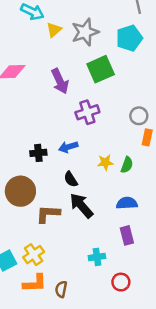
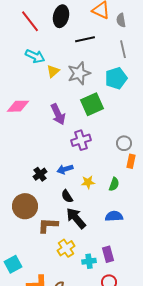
black cross: (38, 153) -> (40, 174), turned -32
yellow star: (105, 162) -> (88, 182), moved
purple rectangle: (127, 235) -> (108, 254), moved
yellow cross: (34, 255) -> (66, 248), moved

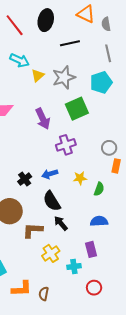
yellow star: (88, 182) -> (80, 178), moved
black semicircle: (67, 196) -> (52, 201), size x1.5
black arrow: (76, 218) -> (61, 223), size x0.7
purple rectangle: (108, 254) -> (91, 249), moved

